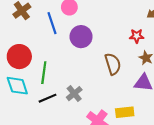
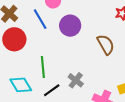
red circle: (19, 57) -> (14, 39), moved

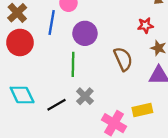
blue line: (40, 19) -> (52, 22), turned 35
green line: (43, 67) -> (73, 64), moved

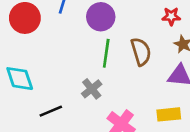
green line: (73, 64) -> (106, 53), moved
black line: (57, 105) -> (51, 111), moved
yellow rectangle: (142, 110) -> (169, 114), moved

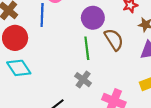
purple circle: (101, 17) -> (93, 18), moved
cyan diamond: (20, 79) -> (19, 68), moved

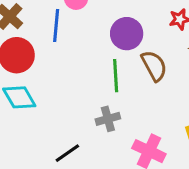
gray cross: (83, 80) -> (108, 119), turned 35

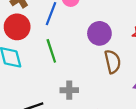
green line: (116, 76) -> (51, 51), moved, turned -30

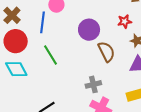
gray cross: (69, 90) -> (93, 84), moved

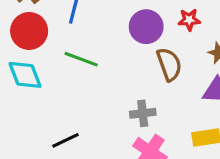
red star: (125, 21) -> (189, 20), moved
green line: (50, 55) -> (81, 59), turned -45

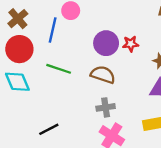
red star: (189, 20) -> (131, 44), moved
brown semicircle: (169, 64) -> (103, 75), moved, turned -50

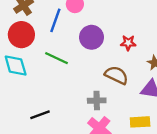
purple circle: (106, 43) -> (92, 37), moved
brown semicircle: (103, 75) -> (116, 75), moved

